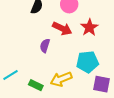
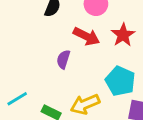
cyan pentagon: (87, 62) -> (120, 81), turned 30

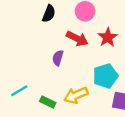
cyan pentagon: (120, 81) -> (105, 76), turned 30

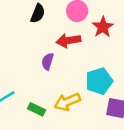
red star: (108, 37) -> (103, 27), moved
red arrow: (77, 39) -> (68, 41), turned 145

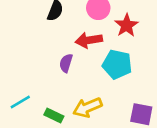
cyan pentagon: (99, 81) -> (117, 64), moved, turned 30

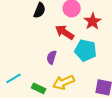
red arrow: (89, 40) -> (65, 32), turned 42
purple semicircle: (66, 63) -> (52, 57), moved

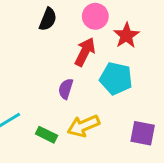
red arrow: (65, 32) -> (85, 52), turned 84

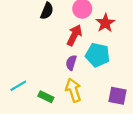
purple semicircle: (66, 89) -> (71, 63), moved
yellow arrow: (83, 126) -> (73, 90), turned 95

